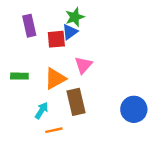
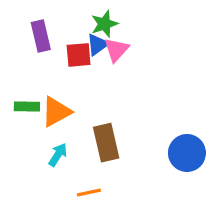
pink triangle: (83, 65) -> (116, 50), moved
orange triangle: (55, 79) -> (56, 112), moved
orange line: (54, 130) -> (89, 193), moved

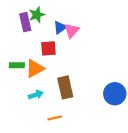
green star: (104, 24) -> (37, 15), moved
red square: (79, 55) -> (48, 48), moved
cyan arrow: (58, 155) -> (36, 95), turned 40

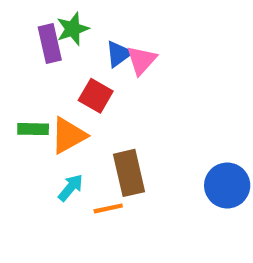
red square: (48, 48) -> (96, 96), turned 35
cyan arrow: (36, 95) -> (71, 188), turned -32
orange line: (55, 118) -> (108, 208), moved

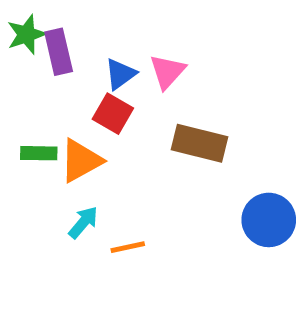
green star: (73, 29) -> (26, 34), moved
blue triangle: (119, 54) -> (120, 74), moved
brown rectangle: (129, 173) -> (200, 143), moved, turned -63

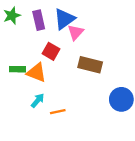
purple rectangle: (59, 52) -> (39, 20), moved
blue triangle: (120, 74) -> (64, 19), moved, size x1.5
orange triangle: (81, 161) -> (36, 73), turned 50

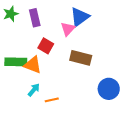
blue triangle: (64, 19) -> (80, 17), moved
green rectangle: (17, 69) -> (16, 62), size x1.5

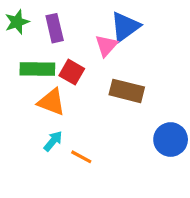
green rectangle: (16, 62) -> (37, 69), moved
orange line: (52, 100) -> (81, 157), turned 40

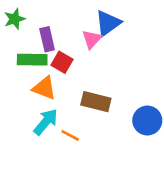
purple rectangle: (55, 28) -> (47, 39), moved
brown rectangle: (127, 91) -> (96, 102), moved
cyan arrow: (53, 141) -> (46, 122), size x1.5

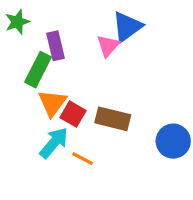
green rectangle: (32, 60) -> (38, 70), turned -64
red square: (62, 62) -> (73, 114), moved
orange triangle: (44, 88) -> (52, 103), turned 45

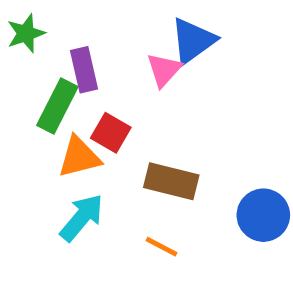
orange triangle: (52, 103) -> (79, 157), turned 40
red square: (73, 114) -> (111, 133), moved
orange line: (83, 159) -> (162, 247), moved

